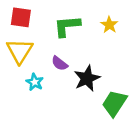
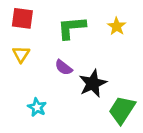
yellow triangle: (20, 51) -> (21, 54), size x0.6
cyan star: (35, 82) -> (37, 107), moved

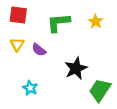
purple semicircle: (64, 67) -> (39, 50), moved

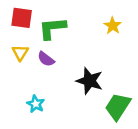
green L-shape: (58, 23) -> (52, 28), moved
black star: (76, 68) -> (90, 81), turned -30

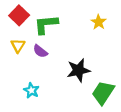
red square: (22, 18) -> (19, 15), turned 36
black star: (90, 81) -> (78, 70), turned -30

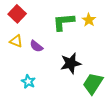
green L-shape: (46, 24) -> (64, 22), moved
yellow triangle: (18, 46) -> (16, 41), turned -40

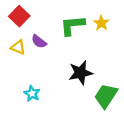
purple semicircle: (36, 46) -> (39, 42), moved

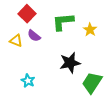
red square: (19, 16) -> (27, 14), moved
yellow star: (101, 23) -> (90, 30), moved

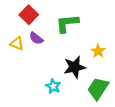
yellow star: (90, 30) -> (98, 51), moved
cyan star: (28, 81) -> (53, 86), moved

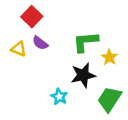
green L-shape: (67, 23) -> (85, 42), moved

